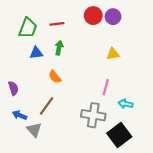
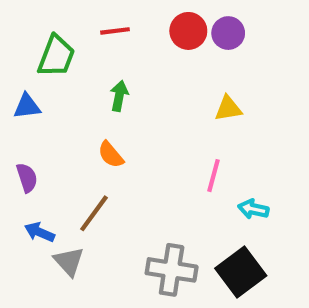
red line: (57, 24) -> (115, 31), moved
blue triangle: (36, 53) -> (27, 106), moved
gray cross: (93, 115) -> (172, 270), moved

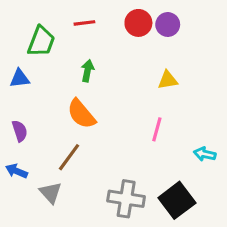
orange semicircle: (111, 155) -> (81, 114), size x1.5
cyan arrow: (253, 209) -> (205, 154), moved
blue arrow: (39, 232) -> (17, 171), moved

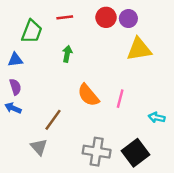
yellow triangle: (168, 80) -> (139, 49), moved, size x1.6
orange semicircle: (81, 114) -> (88, 95), moved
purple semicircle: (20, 131) -> (15, 87), moved
blue arrow: (17, 171) -> (13, 108), moved

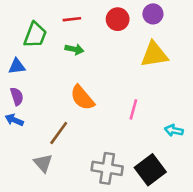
purple circle: (128, 19) -> (153, 14), moved
green arrow: (67, 54) -> (74, 49), moved, turned 91
orange semicircle: (88, 95) -> (82, 98), moved

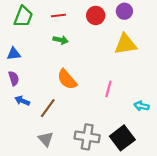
green trapezoid: (35, 35) -> (23, 17), moved
blue arrow: (14, 120) -> (22, 101), moved
gray triangle: (43, 163) -> (46, 139), moved

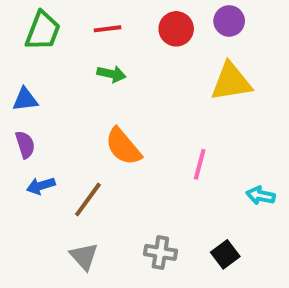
blue arrow: (22, 101) -> (41, 186), turned -40
gray cross: (87, 137) -> (160, 252), size x0.7
black square: (122, 138) -> (225, 254), size x0.6

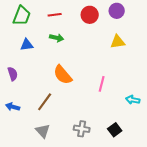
yellow triangle: (231, 82) -> (118, 42), size x0.7
blue triangle: (25, 99) -> (27, 45), moved
blue arrow: (41, 186) -> (13, 107), moved, turned 32

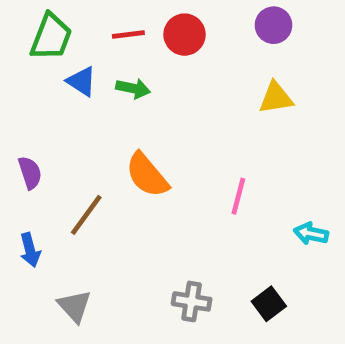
red circle: (90, 15) -> (185, 35), moved
blue triangle: (27, 45) -> (82, 81), moved, turned 40
brown line: (45, 102) -> (86, 215), moved
blue arrow: (13, 107) -> (30, 250), turned -120
gray triangle: (43, 131) -> (74, 306), moved

